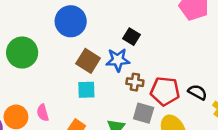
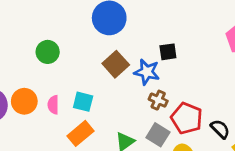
black square: (132, 37) -> (168, 52), turned 35
green circle: (22, 53) -> (48, 52), moved, size x0.7
cyan square: (86, 90) -> (83, 102), moved

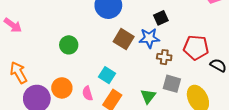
cyan square: (83, 102) -> (107, 75), turned 35
pink semicircle: (53, 105) -> (87, 93), moved
red pentagon: (187, 118) -> (196, 47), moved

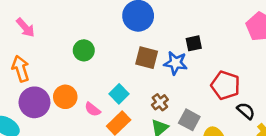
pink arrow: (13, 25) -> (25, 28), moved
brown square: (124, 39) -> (147, 58), turned -30
brown cross: (164, 57) -> (160, 102), moved, turned 32
pink semicircle: (87, 93) -> (93, 109), turned -48

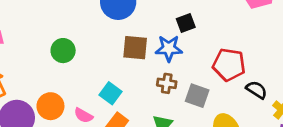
brown cross: (160, 102) -> (167, 83), moved, turned -35
gray square: (189, 120) -> (197, 96), moved

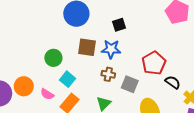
black square: (186, 23) -> (119, 25), moved
green circle: (63, 51) -> (53, 58), moved
red pentagon: (229, 65) -> (154, 63), turned 30

